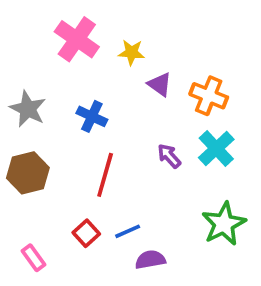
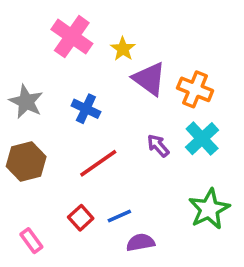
yellow star: (131, 52) -> (123, 49), turned 30
purple triangle: (160, 84) -> (149, 79), size x1.5
red line: (105, 175) -> (98, 163), turned 39

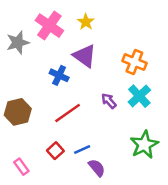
yellow star: (123, 49) -> (86, 22), moved
purple triangle: (149, 79) -> (85, 56), moved
gray star: (26, 102) -> (18, 43), moved, turned 30
purple semicircle: (140, 242) -> (97, 168), turned 60

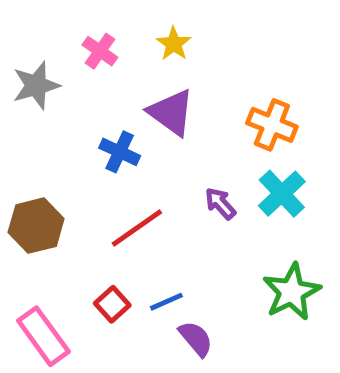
pink cross: (49, 26) -> (100, 51), size x0.6
pink rectangle: (21, 167) -> (43, 336), size x1.6

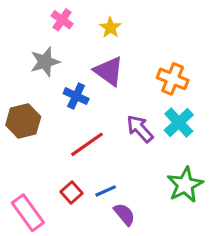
pink cross: (100, 51) -> (62, 20), moved
gray star: (36, 86) -> (45, 62), moved
purple arrow: (220, 203) -> (140, 129), size x1.4
brown hexagon: (36, 226) -> (23, 121), moved

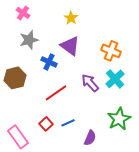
pink cross: (62, 20) -> (23, 13), moved
purple semicircle: (124, 214) -> (90, 138), moved, turned 63

